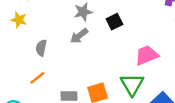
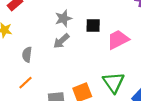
black square: (114, 22) -> (93, 25), turned 32
pink trapezoid: (147, 55) -> (118, 40), moved

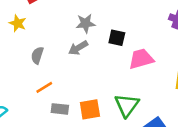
orange line: (25, 83) -> (44, 87), moved

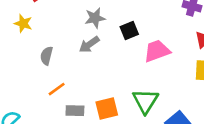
black square: (117, 38) -> (129, 30), turned -30

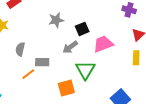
gray arrow: (89, 44) -> (70, 47), moved
green triangle: (145, 101) -> (85, 70), moved
gray rectangle: (75, 111) -> (42, 62), moved

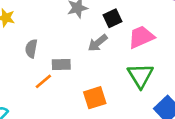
green triangle: (85, 70) -> (140, 76), moved

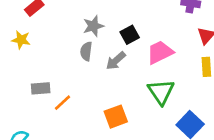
gray semicircle: (31, 49) -> (86, 51), moved
gray rectangle: (61, 65) -> (41, 88), moved

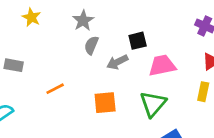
gray star: (93, 26) -> (83, 21), moved, turned -30
gray rectangle: (41, 88) -> (14, 65), moved
orange square: (116, 117) -> (105, 103), moved

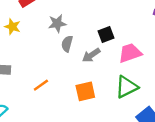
gray star: (83, 21) -> (57, 23), turned 30
green triangle: (153, 104) -> (127, 87), turned 30

